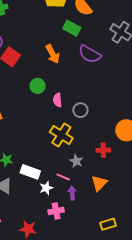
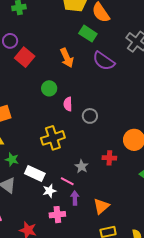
yellow cross: (61, 135) -> (53, 138), moved, turned 35
orange triangle: (99, 183) -> (101, 206), moved

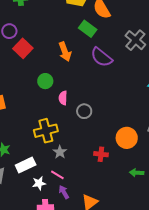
gray star: (82, 166) -> (60, 152), moved
white rectangle: (35, 173) -> (26, 165), turned -54
purple arrow: (75, 198) -> (64, 192), turned -32

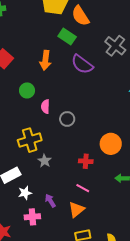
orange arrow: (65, 52) -> (45, 60), turned 30
pink line: (57, 175) -> (83, 188), moved

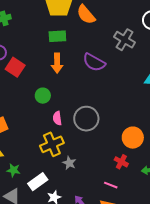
green rectangle: (67, 37) -> (57, 36), moved, turned -30
pink semicircle: (45, 107) -> (57, 118), moved
gray circle: (67, 119) -> (86, 119), size x1.6
red cross: (86, 161) -> (121, 162), moved, turned 32

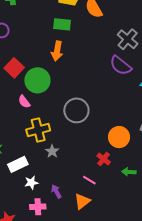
purple semicircle: (94, 62) -> (121, 65), moved
red square: (15, 67) -> (14, 68), moved
green circle: (43, 96) -> (37, 80), size x1.6
pink semicircle: (57, 118) -> (24, 102), moved, turned -40

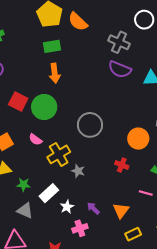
pink semicircle: (24, 102) -> (35, 139), moved
red cross: (104, 159) -> (122, 165), moved
pink line: (89, 180) -> (146, 193), moved

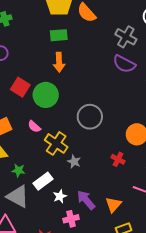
yellow cross: (59, 154) -> (56, 143), turned -30
purple arrow: (93, 208) -> (86, 200), size x1.5
gray triangle: (25, 211) -> (18, 196), size x1.4

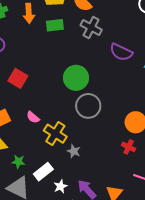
gray cross: (126, 37) -> (91, 27), moved
orange arrow: (59, 62) -> (29, 13), moved
green circle: (46, 95) -> (76, 78), moved
red cross: (118, 159) -> (129, 147), moved

